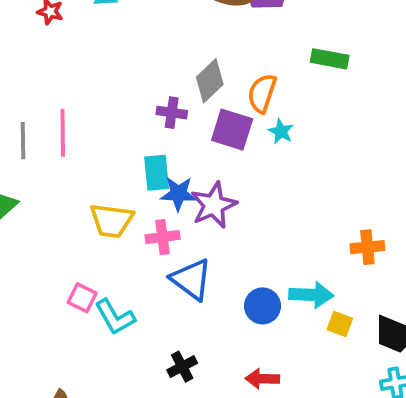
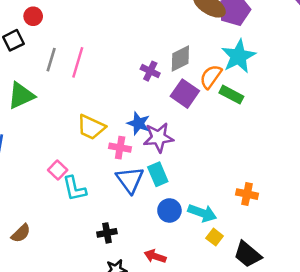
green rectangle: (330, 59) -> (231, 95), moved
cyan star: (281, 132) -> (239, 56), moved, size x2.0
cyan rectangle: (157, 173) -> (158, 174), moved, turned -35

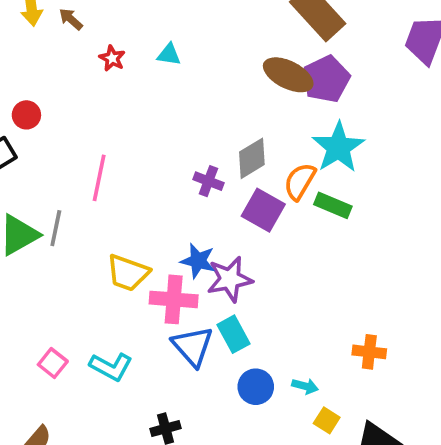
gray line: (51, 60) -> (56, 228), moved
pink cross: (120, 148) -> (174, 299), size x1.4
pink square: (58, 170) -> (53, 363), moved
cyan L-shape: (74, 189) -> (111, 367), turned -44
cyan arrow: (202, 213) -> (305, 386), size x0.6

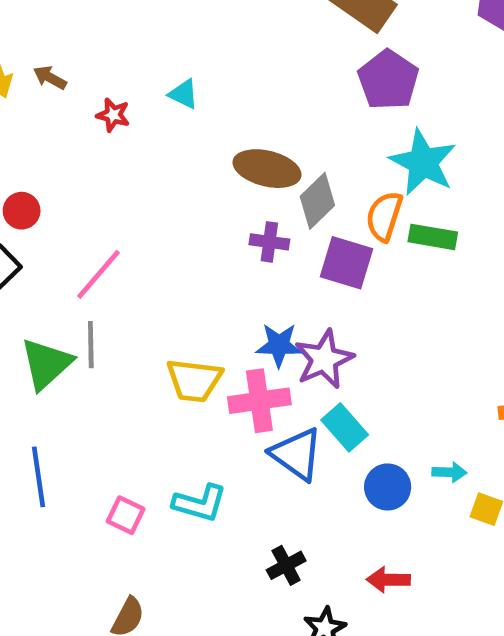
cyan triangle: (169, 55) -> (184, 94), turned 30
brown ellipse: (288, 75) -> (267, 169), moved
pink line: (99, 178) -> (99, 274), moved, turned 42

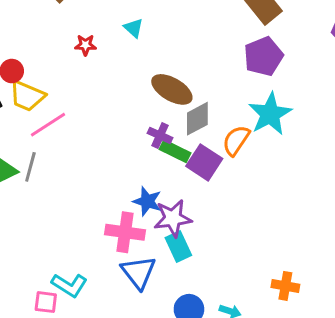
red star: (113, 115) -> (85, 45), moved, turned -30
green rectangle: (433, 237) -> (175, 151), moved
yellow trapezoid: (194, 380) -> (27, 96), moved
cyan rectangle: (345, 427) -> (178, 247), moved
pink square: (126, 515) -> (46, 302), moved, turned -35

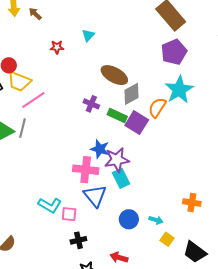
cyan triangle: (134, 28) -> (88, 35), turned 32
purple cross: (160, 135) -> (91, 104), moved
pink square: (46, 302) -> (69, 214), moved

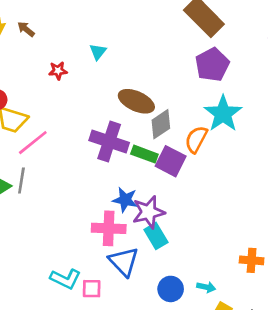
purple cross: (91, 104) -> (109, 141), size x1.8

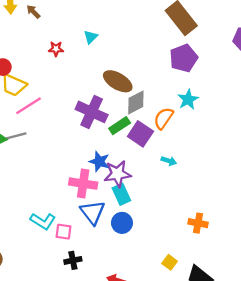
cyan star: (223, 114) -> (188, 99), size x0.7
green rectangle: (144, 154) -> (120, 126), turned -60
gray line: (21, 180) -> (16, 136), turned 60
cyan arrow: (206, 287) -> (169, 161), moved
blue circle: (171, 289) -> (122, 223), moved

